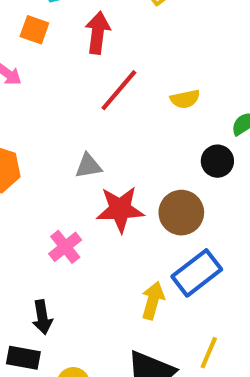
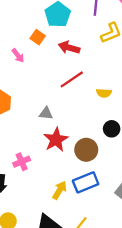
red arrow: (98, 33) -> (69, 48), turned -96
red star: (120, 209) -> (56, 140), turned 30
pink cross: (65, 247) -> (22, 162), moved

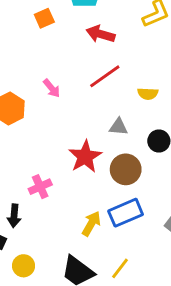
orange square: (38, 37) -> (44, 18), moved, turned 32
pink arrow: (18, 56) -> (52, 88), moved
gray triangle: (46, 113) -> (118, 127), moved

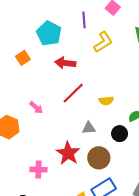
pink cross: (40, 187) -> (38, 170), moved, turned 35

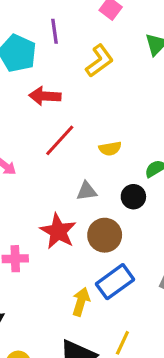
purple line: (84, 20) -> (55, 31), moved

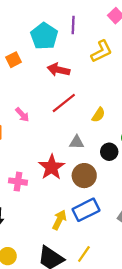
yellow semicircle: (110, 149) -> (98, 115), turned -56

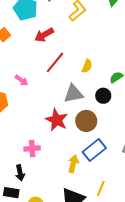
red arrow: (59, 70) -> (44, 35), turned -30
gray triangle: (77, 142) -> (73, 94), size x1.5
pink cross: (18, 182) -> (32, 148), moved

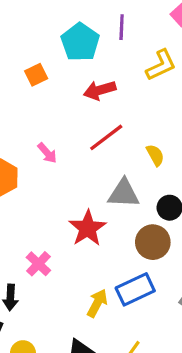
yellow semicircle: (87, 66) -> (155, 155), turned -64
brown circle: (86, 121) -> (153, 242), moved
pink cross: (32, 148) -> (38, 264), turned 35

